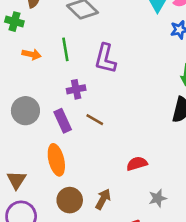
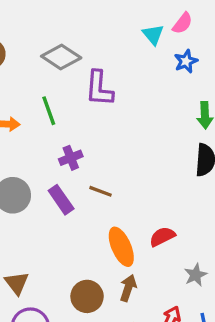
purple L-shape: (105, 59) -> (99, 88), moved
orange ellipse: (56, 160) -> (121, 247), moved

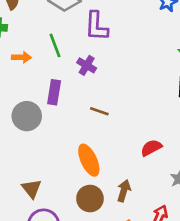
purple cross: (71, 158) -> (87, 65), moved, turned -36
purple rectangle: (61, 200) -> (54, 92), moved, turned 45
orange ellipse: (121, 247) -> (89, 160), moved

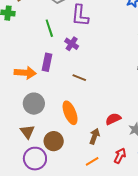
orange arrow: (21, 57) -> (25, 73), moved, size x1.5
gray circle: (27, 116) -> (34, 104), moved
red semicircle: (151, 148) -> (113, 119), moved
brown circle: (90, 199) -> (54, 141), moved

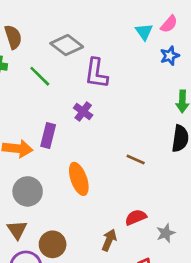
green line: (49, 28) -> (40, 76), moved, turned -30
brown line: (79, 78) -> (136, 160), moved
orange ellipse: (70, 113) -> (79, 179), moved

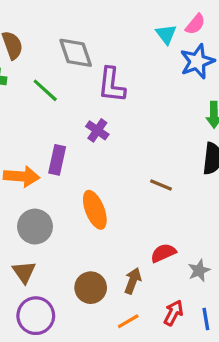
gray diamond: (67, 45) -> (76, 53), turned 36
blue star: (170, 56) -> (197, 61), size x1.5
brown circle: (53, 244) -> (91, 288), moved

